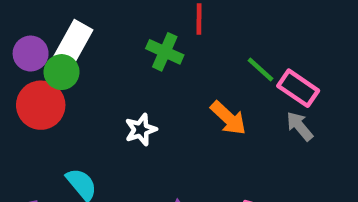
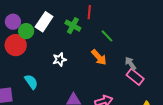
white rectangle: (73, 43) -> (44, 22), moved
green line: (261, 70) -> (107, 36), moved
pink rectangle: (298, 88) -> (135, 77), moved

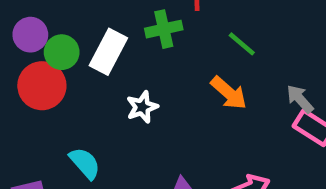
white rectangle: (44, 22) -> (108, 52), moved
green cross: (73, 26) -> (164, 29), turned -35

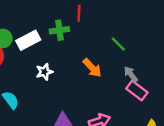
green line: (242, 44) -> (118, 44), moved
white rectangle: (108, 52) -> (28, 40), turned 30

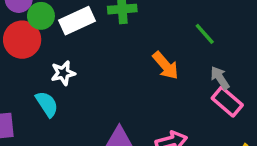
white star: (44, 72) -> (63, 73), moved

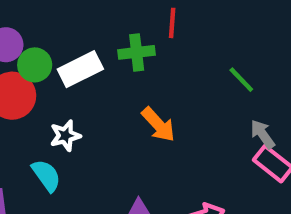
orange arrow: (166, 65) -> (158, 125), moved

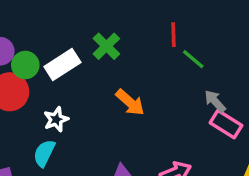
red line: (172, 23) -> (173, 35), moved
green cross: (137, 52) -> (106, 46), turned -32
cyan semicircle: (46, 175) -> (44, 153), turned -112

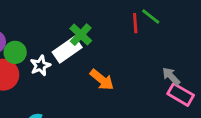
green line: (193, 59) -> (151, 17), moved
white rectangle: (62, 64) -> (67, 50), moved
white star: (56, 119) -> (40, 66), moved

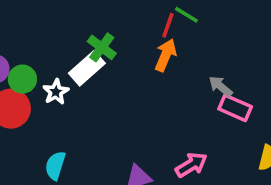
red line: (135, 23) -> (168, 25), turned 30
orange arrow: (102, 80) -> (166, 55), moved, turned -100

